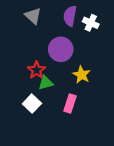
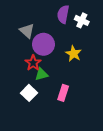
gray triangle: (33, 16) -> (27, 31), moved
purple circle: (61, 49) -> (43, 44), moved
yellow star: (82, 75) -> (73, 54), moved

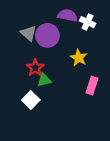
purple semicircle: (63, 14) -> (68, 15), turned 90
purple circle: (43, 44) -> (47, 35), moved
pink rectangle: (63, 93) -> (92, 86), moved

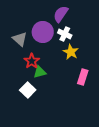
purple semicircle: (68, 15) -> (61, 14), turned -66
white cross: (88, 22) -> (65, 34), moved
gray triangle: (29, 33) -> (20, 39), moved

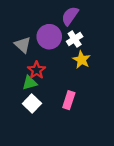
white cross: (65, 34) -> (75, 39), turned 32
green triangle: (40, 72) -> (30, 83), moved
pink rectangle: (83, 77) -> (69, 100), moved

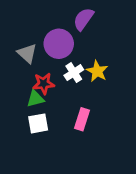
white cross: (75, 39) -> (74, 73), moved
red star: (37, 70) -> (44, 84), turned 30
white square: (32, 104) -> (38, 123), turned 36

